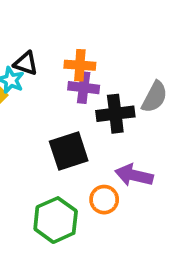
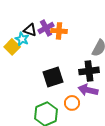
purple cross: (84, 88) -> (46, 28), moved, turned -35
black cross: (115, 114) -> (89, 71), moved

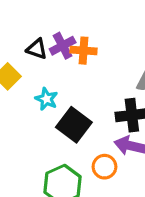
cyan star: (22, 39) -> (46, 99), moved
black square: (53, 77) -> (74, 125), turned -35

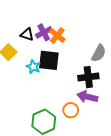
orange cross: (84, 51) -> (57, 36), turned 35
black square: (74, 125) -> (49, 60), moved, turned -30

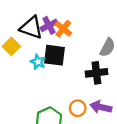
black triangle: (27, 34) -> (31, 28), size x1.6
purple arrow: (87, 97) -> (101, 107), moved

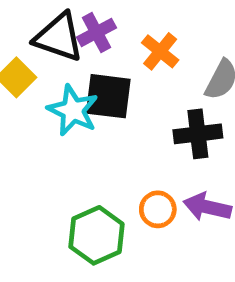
orange cross: (63, 29) -> (160, 51), moved
cyan star: (38, 62) -> (73, 110), size x1.5

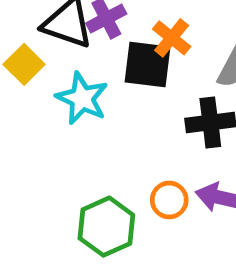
black square: (108, 96) -> (147, 64), moved

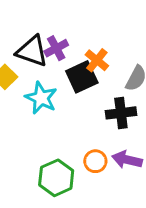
black square: (147, 64) -> (82, 77), turned -32

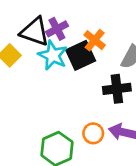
cyan star: (41, 98) -> (53, 55), moved

